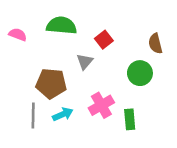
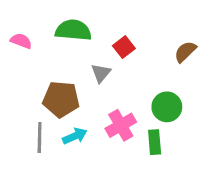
brown semicircle: (155, 44) -> (185, 52), turned 60
green circle: (140, 73) -> (167, 107), moved

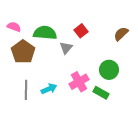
green semicircle: (73, 30) -> (45, 33), moved
brown pentagon: (61, 99) -> (23, 52), moved, turned 30
green rectangle: (155, 142) -> (101, 93), turned -56

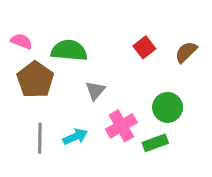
red square: (81, 31) -> (144, 47), moved
gray triangle: (66, 48) -> (95, 91), moved
green rectangle: (101, 93) -> (155, 143), turned -49

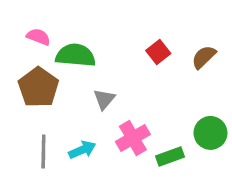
pink semicircle: (21, 41) -> (38, 37), moved
green circle: (168, 107) -> (210, 133), moved

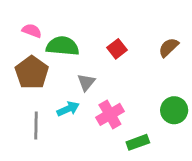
red square: (158, 52) -> (117, 49), moved
cyan arrow: (82, 150) -> (68, 109), moved
green rectangle: (170, 157) -> (138, 142), moved

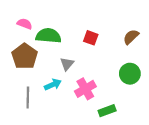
red square: (117, 49) -> (91, 38), turned -32
green circle: (174, 110) -> (130, 74), moved

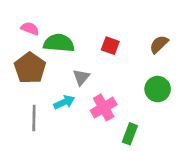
green rectangle: (107, 111) -> (130, 134), turned -49

